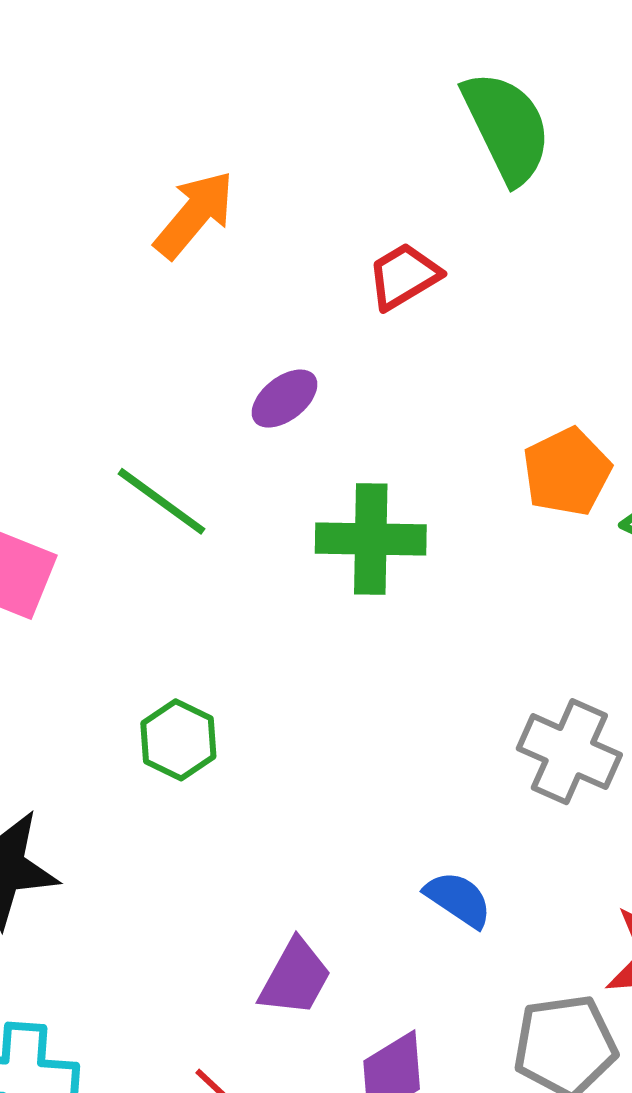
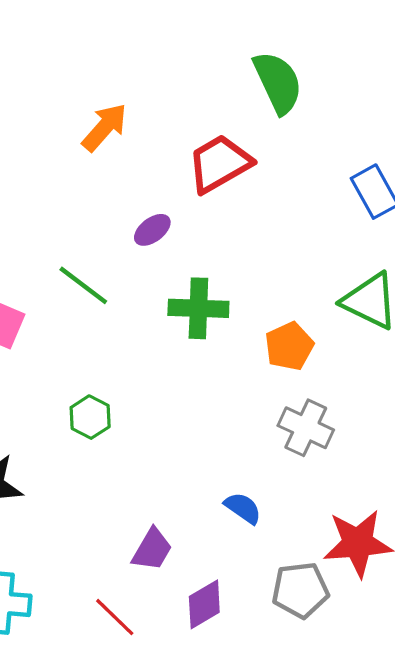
red trapezoid: (404, 276) -> (219, 164), size x1.6
orange pentagon: (567, 472) -> (289, 346), moved

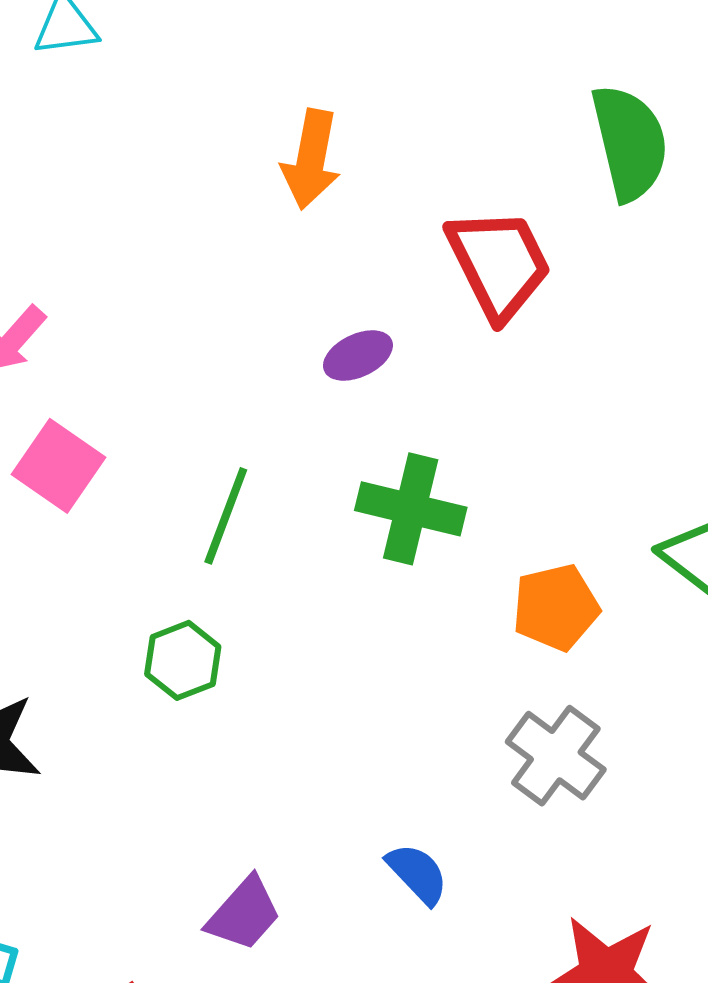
orange arrow: (105, 127) -> (311, 159), turned 138
red trapezoid: (219, 164) -> (499, 264), turned 82
green line: (83, 285) -> (226, 516), moved, turned 62

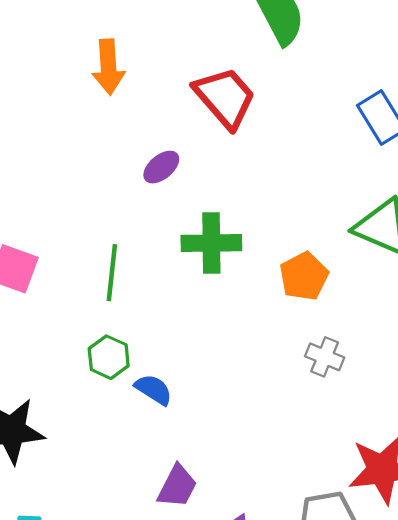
gray cross: (556, 756) -> (325, 357), size x0.7
blue semicircle: (417, 874) -> (153, 389), moved

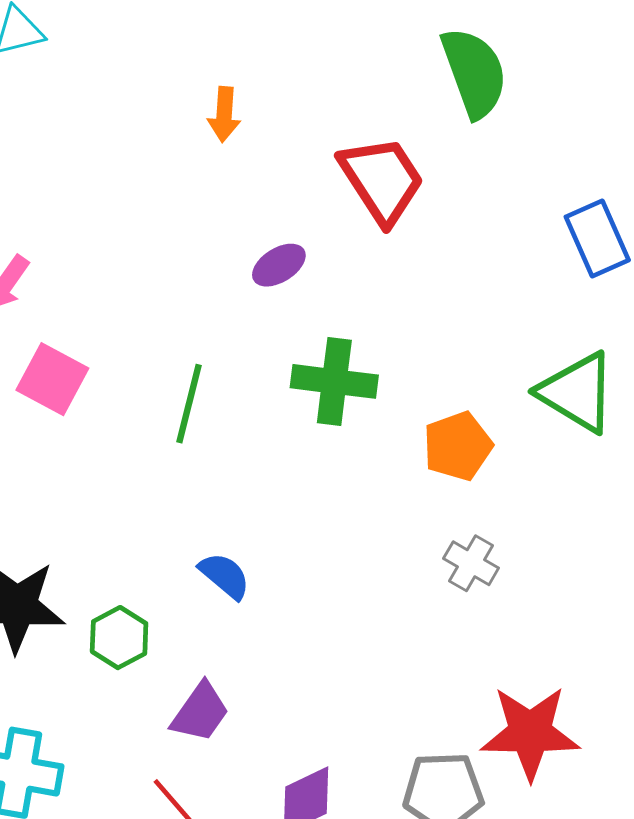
orange arrow: (108, 67) -> (224, 114), size x0.7
green hexagon: (109, 357) -> (119, 638), moved
purple trapezoid: (177, 486) -> (200, 712), moved

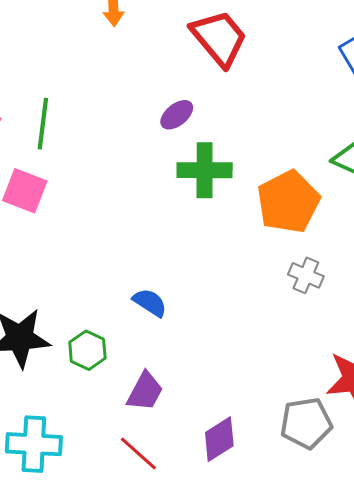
purple ellipse: (279, 265) -> (177, 115), moved
green line: (189, 404) -> (43, 124), moved
orange pentagon: (458, 446) -> (288, 202), size x1.4

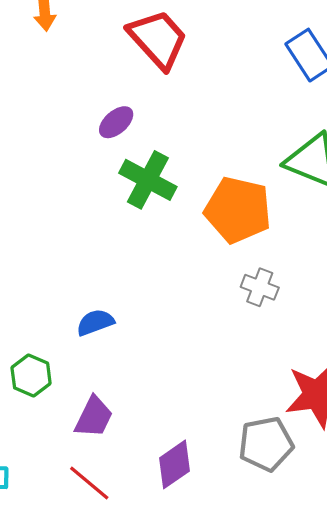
green cross: (205, 170) -> (148, 180), turned 30
orange pentagon: (288, 202) -> (238, 210), turned -30
blue semicircle: (150, 303) -> (95, 322), turned -51

